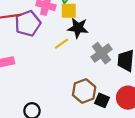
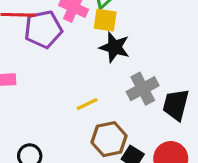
yellow line: (62, 44) -> (87, 104), moved

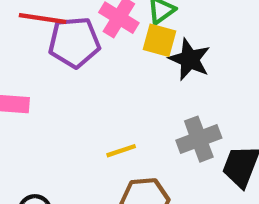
black star: (114, 47) -> (190, 59), moved

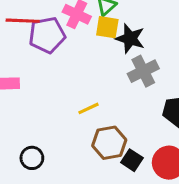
gray cross: (199, 139) -> (143, 71), moved

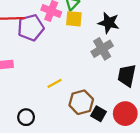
black star: (130, 38) -> (109, 23), moved
yellow line: (88, 108) -> (55, 83), moved

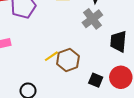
brown hexagon: (81, 102) -> (68, 60), moved

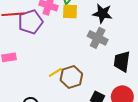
gray cross: (92, 19) -> (98, 38), turned -30

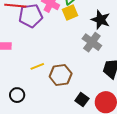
yellow square: (70, 12) -> (70, 13), turned -35
yellow line: (55, 72) -> (37, 66), moved

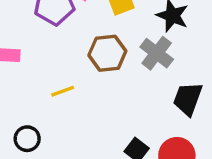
brown hexagon: (61, 75) -> (107, 53), moved

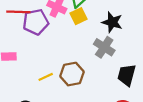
brown hexagon: (107, 53) -> (72, 74), moved

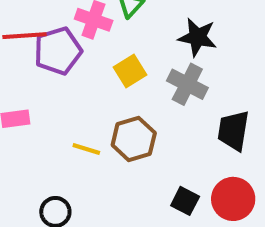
yellow square: (78, 16) -> (130, 71), moved
yellow line: (46, 77) -> (86, 149), turned 48

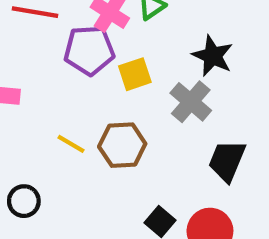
purple pentagon: (58, 51) -> (89, 50), moved

